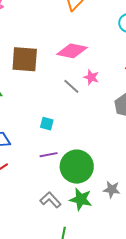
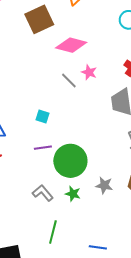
brown square: (25, 59) -> (39, 19), moved, turned -32
green star: (81, 199) -> (73, 194), size x0.7

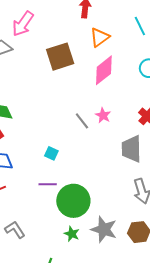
pink diamond: (71, 45) -> (104, 70), moved, turned -60
gray star: (104, 185) -> (104, 229), size x1.5
gray L-shape: (43, 193) -> (15, 230), moved

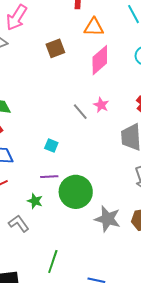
orange triangle: (100, 37) -> (94, 27), turned 40
brown square: (60, 57) -> (55, 48), size x0.7
green star: (72, 234) -> (35, 201), moved

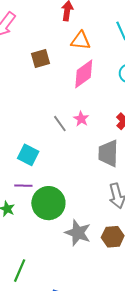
cyan square: (51, 146) -> (28, 155), size x1.5

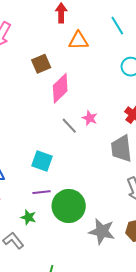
pink diamond: (84, 74) -> (60, 88), moved

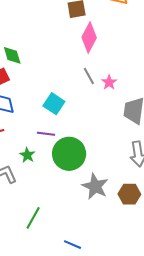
pink diamond: (60, 88) -> (89, 37), turned -32
pink star: (90, 118) -> (109, 82), moved

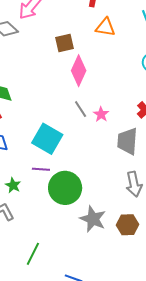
cyan square: (54, 104) -> (47, 139), size x1.4
green star: (27, 155) -> (13, 185), moved

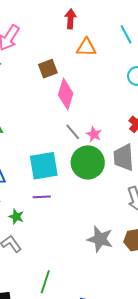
cyan square: (47, 139) -> (44, 166), turned -32
green circle: (65, 188) -> (88, 162), moved

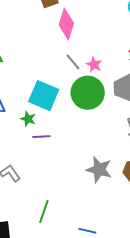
cyan square: (44, 166) -> (44, 96), turned 32
purple line: (42, 197) -> (41, 137), moved
green star: (16, 217) -> (28, 119), moved

